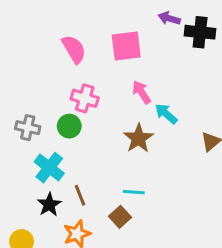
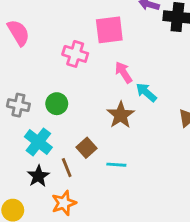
pink semicircle: (74, 49) -> (18, 33), moved
pink cross: (85, 98) -> (75, 54), moved
brown square: (120, 217) -> (87, 148), moved

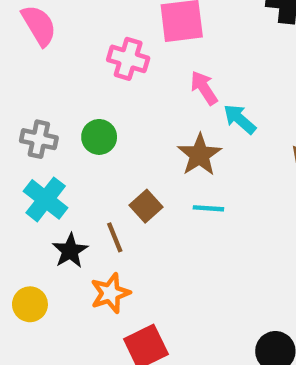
cyan cross: (38, 142) -> (46, 199), moved
cyan line: (116, 165) -> (208, 208), moved

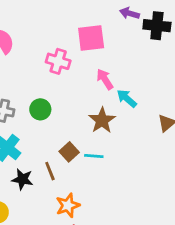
cyan line: (208, 208) -> (94, 156), moved
black star: (70, 251) -> (22, 179), turned -30
orange star: (110, 293) -> (68, 205), moved

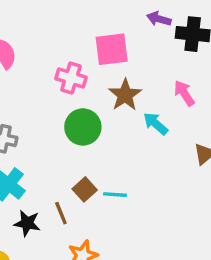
pink arrow: (105, 79) -> (184, 93), moved
green circle: (40, 109) -> (83, 127), moved, size x1.4
brown star: (102, 120) -> (125, 95), moved

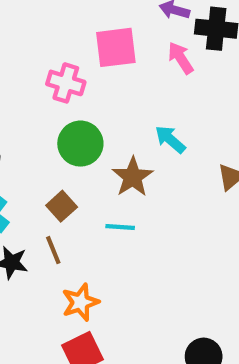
pink arrow: (184, 93) -> (181, 58), moved
brown star: (125, 95) -> (133, 177), moved
brown square: (85, 189) -> (62, 206), moved

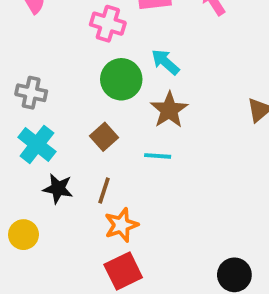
cyan arrow: (170, 139) -> (165, 62), moved
brown line: (53, 250) -> (104, 190), moved, turned 40

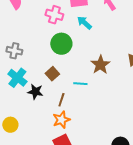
cyan arrow: (165, 62) -> (84, 23), moved
brown star: (169, 110) -> (100, 65), moved
black star: (58, 189) -> (35, 92), moved
brown line: (104, 190) -> (61, 100), moved

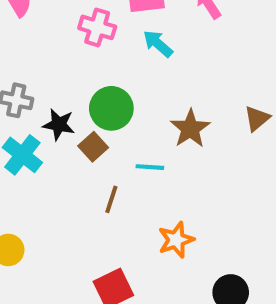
green circle: (61, 44) -> (111, 108), moved
black star: (35, 92) -> (59, 125), moved
orange star: (61, 120) -> (176, 240), moved

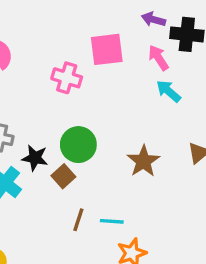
cyan arrow: (158, 44) -> (168, 91), moved
cyan line: (150, 167) -> (112, 221), moved

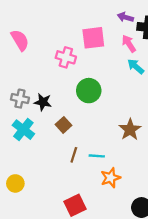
green circle: (78, 145) -> (89, 91), moved
black star: (35, 158) -> (43, 102), moved
brown star: (143, 161) -> (130, 130), moved

